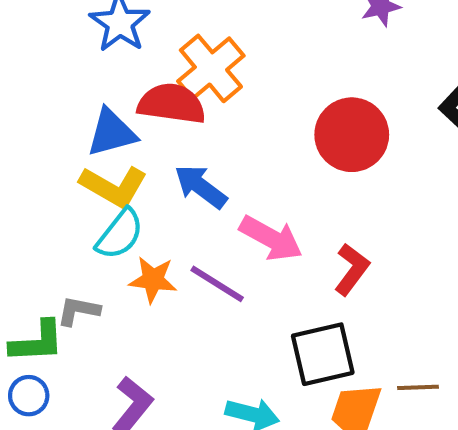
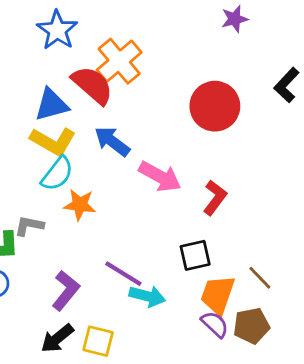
red semicircle: (172, 104) -> (92, 85), turned 33
purple line: (217, 284) -> (123, 274), moved
black square: (323, 354) -> (195, 255), size x0.7
brown line: (418, 387) -> (260, 278), turned 48

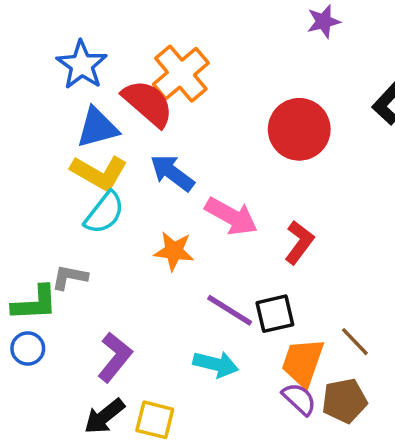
blue star: (57, 30) -> (82, 65), moved
orange star: (80, 205) -> (174, 251), moved
purple line: (123, 274) -> (230, 310), moved

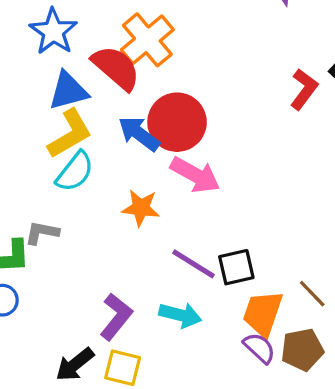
red circle: (299, 129) -> (177, 122), moved
yellow L-shape: (99, 173) -> (70, 134), turned -60
red L-shape: (299, 242) -> (304, 89), moved
purple L-shape: (115, 357) -> (116, 317), moved

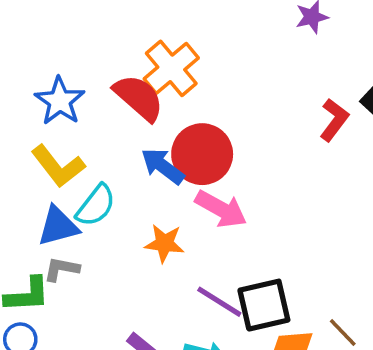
blue star: (53, 32) -> (60, 101), moved
blue triangle: (68, 91) -> (58, 226), moved
yellow L-shape: (70, 134) -> (58, 166), moved, turned 82
black square: (236, 267) -> (264, 305), size x1.4

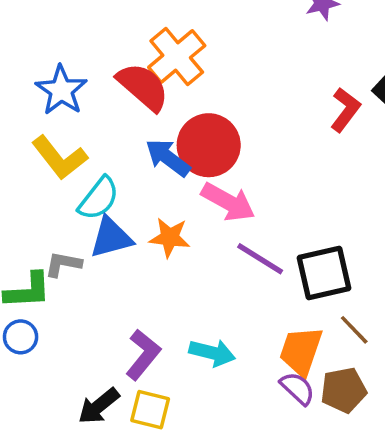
blue triangle: (58, 226) -> (111, 238), moved
purple line: (219, 302) -> (260, 259), moved
black square: (264, 305) -> (324, 273), moved

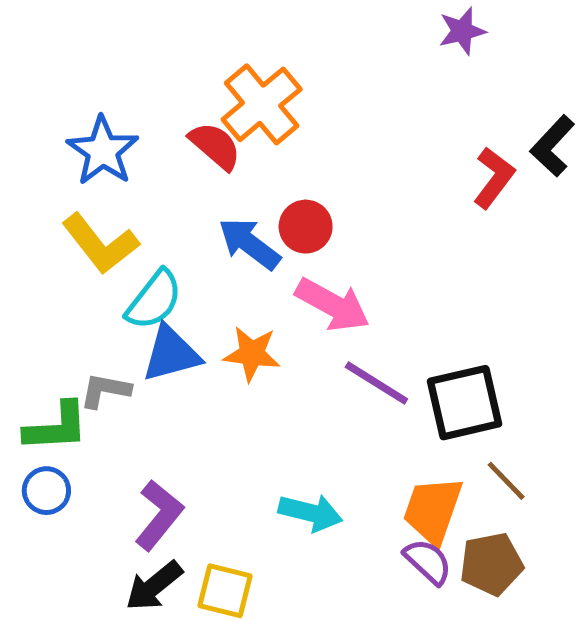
red semicircle: (143, 87) -> (215, 146), size x0.7
red circle: (209, 145) -> (306, 227), size x0.6
purple L-shape: (143, 355) -> (159, 515), moved

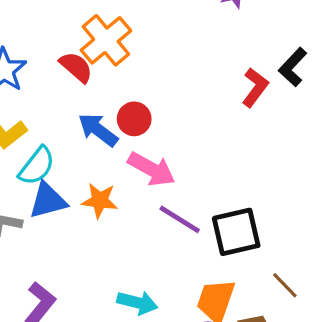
brown line: (506, 481) -> (285, 285), moved

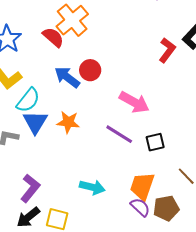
pink arrow: (151, 169) -> (134, 102), moved
blue triangle: (48, 201) -> (35, 122), turned -44
black square: (236, 232) -> (155, 142), size x0.6

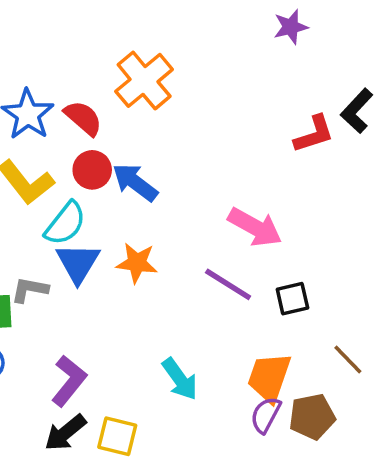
red semicircle: (53, 37) -> (83, 118), moved
red L-shape: (167, 50) -> (314, 134), turned 35
red circle: (90, 70) -> (92, 170), moved
cyan arrow: (92, 187) -> (180, 379), turned 40
purple semicircle: (140, 207) -> (266, 415), turned -105

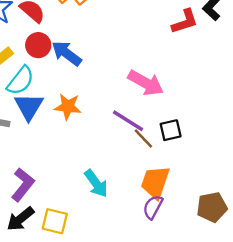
brown line: (348, 359) -> (143, 138), moved
brown pentagon: (312, 417) -> (212, 207), moved

